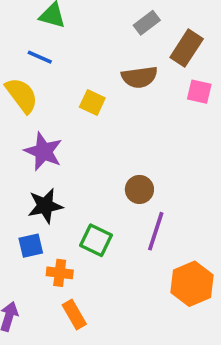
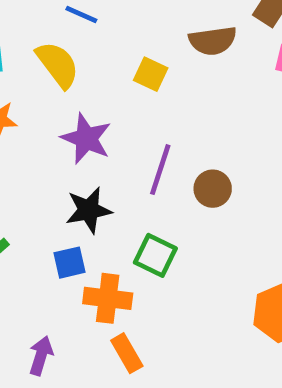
purple line: (156, 231) -> (160, 170), moved
orange cross: (60, 273) -> (108, 298), size x1.4

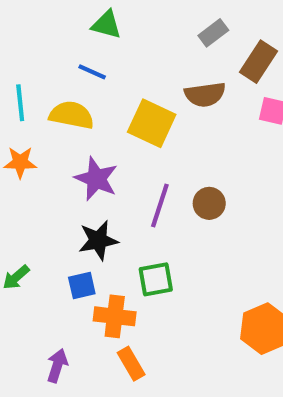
yellow semicircle: (58, 65) -> (72, 115), turned -42
yellow square: (151, 74) -> (152, 123), size x1.6
brown circle: (213, 189) -> (209, 203), moved
green square: (155, 255) -> (156, 279), turned -36

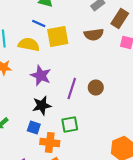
yellow square: (152, 123) -> (58, 36), moved, turned -35
blue square: (82, 286) -> (34, 128), turned 32

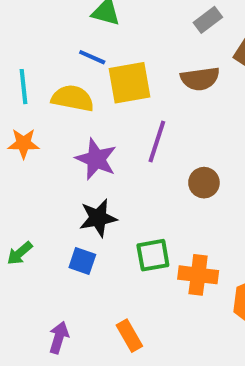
purple line: (72, 88) -> (157, 141), moved
orange cross: (50, 142) -> (198, 275), moved

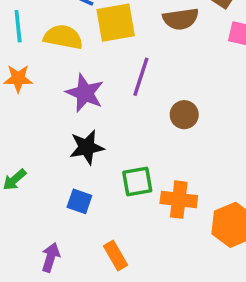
blue square: (82, 261) -> (79, 201), moved

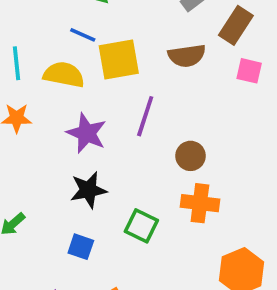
green square: (137, 181) -> (141, 226), turned 36
orange cross: (179, 200) -> (200, 203), moved

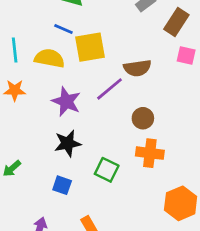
brown semicircle: (187, 56) -> (137, 68), moved
purple line: (145, 116) -> (109, 89), turned 32

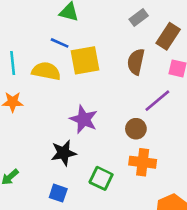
brown semicircle: (137, 68) -> (136, 62), moved, turned 110
purple line: (109, 89) -> (157, 101), moved
purple star: (66, 102) -> (84, 119), moved

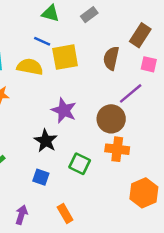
gray rectangle: (139, 17) -> (89, 15), moved
brown circle: (136, 129) -> (111, 119), size x1.5
black star: (64, 153) -> (46, 141), turned -30

